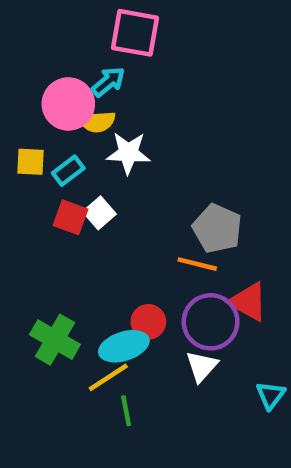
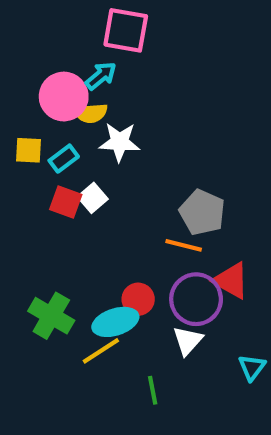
green line: (126, 411) -> (153, 390), moved

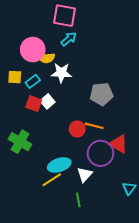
cyan arrow: (101, 76) -> (69, 39), moved
gray pentagon: (202, 212) -> (102, 94), moved, turned -30
red circle: (138, 299) -> (77, 129), moved
green cross: (51, 316) -> (20, 142), moved
white triangle: (188, 341) -> (85, 175), moved

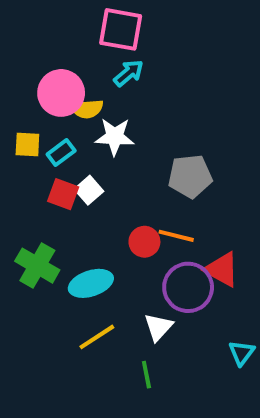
cyan ellipse: (59, 165) -> (91, 283), moved

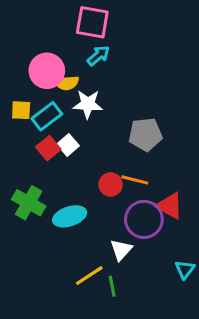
cyan rectangle: (61, 152) -> (47, 116), size x1.4
red square: (63, 194) -> (48, 148), turned 30
yellow line: (97, 337) -> (89, 276), moved

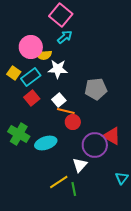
pink square: (92, 22) -> (61, 15), turned 30
yellow square: (21, 110) -> (14, 73), turned 32
white square: (68, 145) -> (59, 100), moved
orange line: (135, 180) -> (66, 111), moved

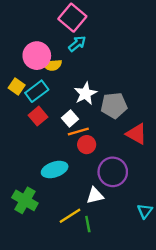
white star: (58, 69) -> (85, 94), moved, turned -30
orange line: (66, 111) -> (78, 132), turned -30
green cross: (19, 134) -> (25, 200), moved
red triangle: (112, 136) -> (136, 134), moved
white triangle: (80, 165) -> (95, 196), turned 35

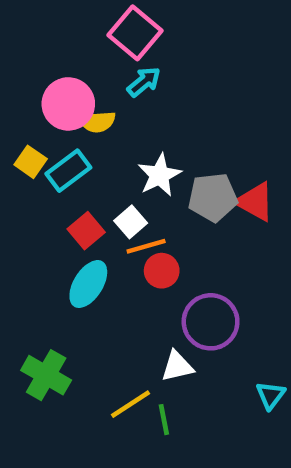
red square: (38, 116) -> (86, 231), moved
red triangle: (136, 134) -> (255, 202), moved
cyan ellipse: (55, 169) -> (88, 284), moved, turned -40

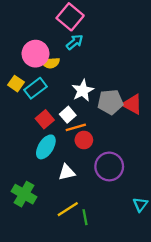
white triangle: (177, 366) -> (67, 172), moved

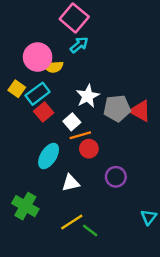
red square: (45, 119) -> (44, 112), moved
purple circle: (109, 166) -> (116, 177), size x0.7
green line: (85, 217) -> (90, 231), turned -42

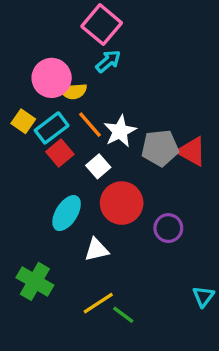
orange line: (80, 135) -> (90, 125), moved, turned 65
red circle: (89, 149) -> (122, 203), size x1.6
purple circle: (116, 177) -> (168, 228), moved

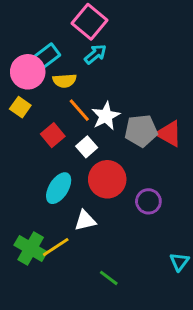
pink circle: (52, 78) -> (28, 72), moved
cyan rectangle: (52, 128) -> (45, 57), moved
yellow line: (98, 303) -> (56, 247), moved

